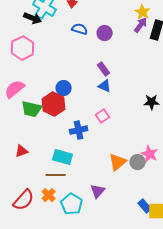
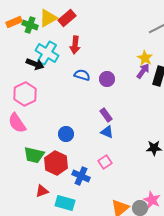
pink semicircle: (15, 89) -> (17, 123), moved, turned -85
red hexagon: (54, 104) -> (56, 163), moved
blue cross: (79, 130) -> (81, 176), turned 36
red triangle: (22, 151) -> (42, 191), moved

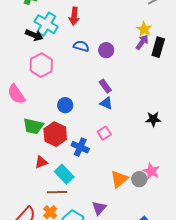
pink hexagon: (25, 94) -> (41, 65), moved
cyan rectangle: (65, 203) -> (64, 174), turned 30

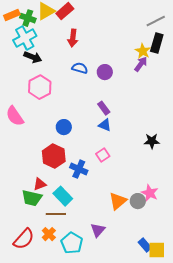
cyan cross: (46, 24) -> (25, 38), moved, turned 30
black rectangle: (158, 47) -> (157, 43), moved
green trapezoid: (33, 126) -> (32, 198), moved

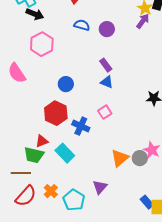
brown line: (56, 214) -> (21, 173), moved

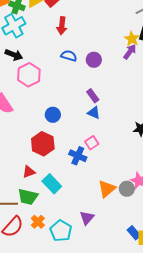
black arrow: (35, 14) -> (14, 55), moved
blue cross: (81, 126) -> (78, 156), moved
green trapezoid: (34, 155) -> (28, 197), moved

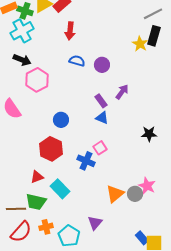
purple arrow: (130, 52) -> (122, 92), moved
orange cross: (38, 222) -> (46, 227), turned 32

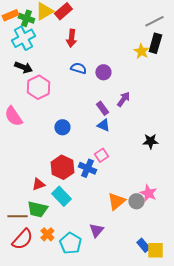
red hexagon: (51, 149) -> (62, 167), moved
orange cross: (46, 227) -> (47, 234), turned -32

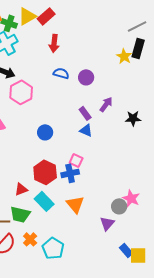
black star: (150, 141) -> (133, 118), moved
pink square: (101, 155) -> (76, 160), moved, turned -32
blue cross: (87, 168) -> (70, 173), turned -36
orange triangle: (116, 201) -> (75, 204), moved, turned -30
purple triangle: (96, 230) -> (107, 223), moved

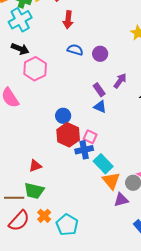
blue circle: (45, 132) -> (63, 116), moved
red hexagon: (45, 172) -> (68, 135), moved
cyan rectangle: (44, 201) -> (103, 164), moved
orange triangle: (75, 204) -> (111, 181), moved
purple triangle: (107, 223) -> (121, 200), turned 35

